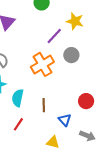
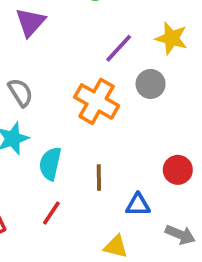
yellow star: (75, 21) -> (171, 38), moved
orange cross: (42, 64) -> (97, 101), turned -30
blue triangle: (65, 120) -> (138, 205), turned -48

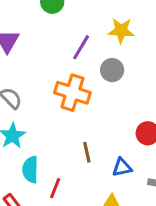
cyan semicircle: (50, 164) -> (30, 170), moved

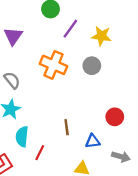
purple line: (81, 47) -> (70, 29), moved
orange cross: (72, 93) -> (53, 65), moved

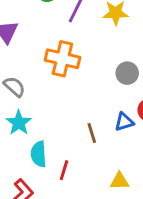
gray circle: (92, 66) -> (127, 73), moved
blue triangle: (93, 141) -> (124, 122), moved

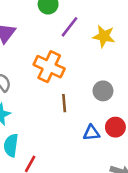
brown line: (92, 133) -> (64, 103), moved

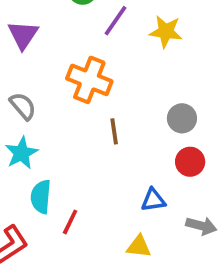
gray circle: (103, 91) -> (182, 118), moved
blue triangle: (91, 133) -> (153, 200), moved

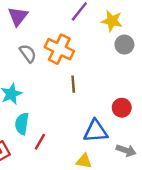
gray semicircle: (23, 106) -> (28, 53), moved
gray circle: (182, 118) -> (124, 45), moved
blue triangle: (153, 200) -> (96, 131), size x1.5

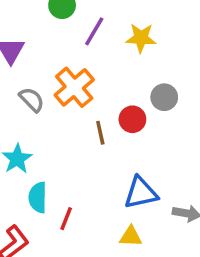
gray circle: (124, 45) -> (164, 97), moved
orange cross: (59, 49) -> (74, 87), turned 32
red circle: (122, 108) -> (132, 119), moved

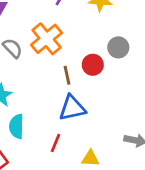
blue triangle: (141, 193) -> (72, 108), moved
red line: (66, 219) -> (55, 143), moved

